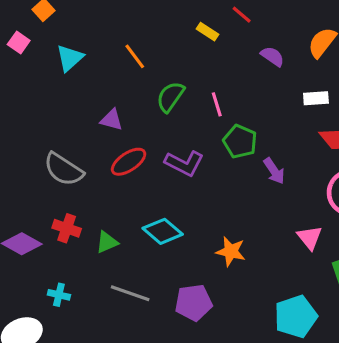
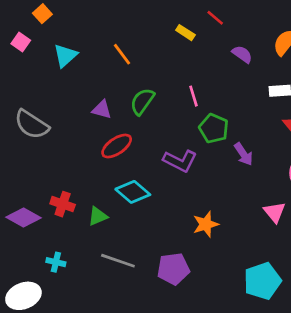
green semicircle: (170, 97) -> (142, 101), moved
purple L-shape: (184, 163) -> (180, 161), moved
gray semicircle: (64, 169) -> (32, 124), moved
cyan diamond: (163, 231) -> (133, 192), moved
orange star: (231, 251) -> (206, 224), turned -30

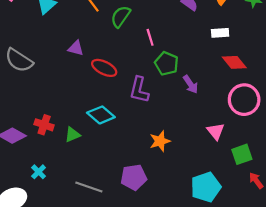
green semicircle: (142, 101) -> (121, 17), moved
red ellipse: (117, 146) -> (104, 68), moved, turned 60
purple L-shape: (180, 161) -> (139, 90), turned 76
gray line: (118, 261) -> (89, 187), moved
cyan cross: (56, 262) -> (39, 172), turned 32

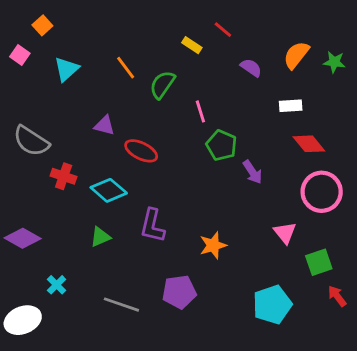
purple L-shape: (139, 90) -> (152, 226), moved
cyan diamond: (101, 115) -> (109, 190), moved
red cross: (44, 125) -> (64, 176), moved

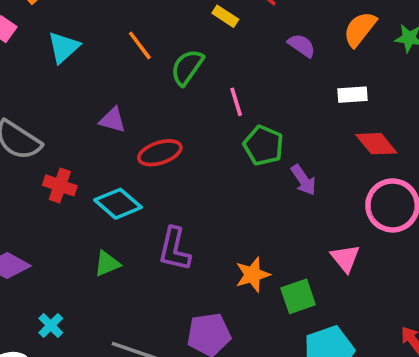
red ellipse: (141, 151) -> (160, 153), turned -44
green square: (319, 262) -> (298, 296), moved

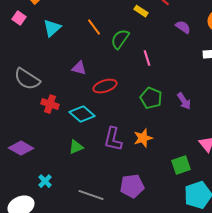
green pentagon: (263, 145) -> (151, 98), moved
orange star: (253, 275) -> (143, 138), moved

